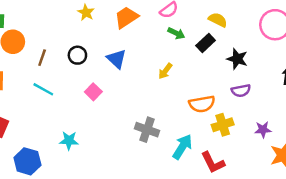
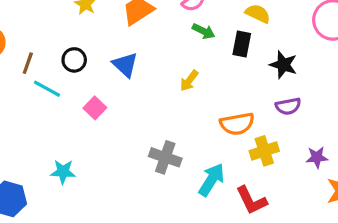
black rectangle: (206, 43) -> (242, 44), turned -36
cyan line: (43, 89) -> (47, 89), moved

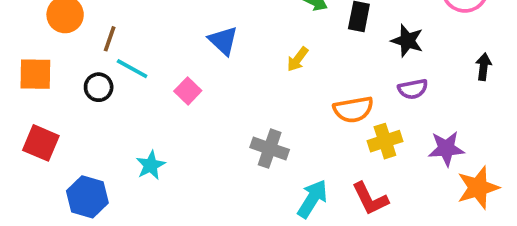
black circle: (74, 60) -> (99, 87), moved
purple star: (317, 157) -> (446, 149), size x1.4
cyan star: (63, 172) -> (151, 165), turned -30
cyan arrow: (212, 180) -> (312, 199), moved

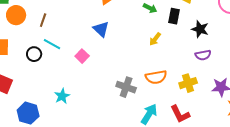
brown line: (110, 39) -> (43, 20), moved
yellow arrow: (298, 59) -> (155, 39), moved
orange semicircle: (353, 109) -> (156, 77), moved

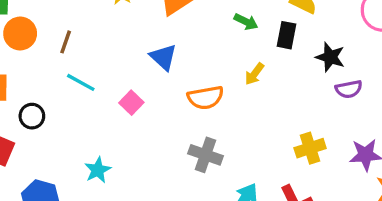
black circle: (34, 54) -> (32, 116), moved
purple semicircle: (203, 55) -> (349, 89), moved
orange semicircle: (156, 77) -> (206, 98), moved

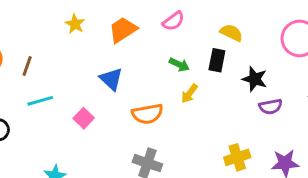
green arrow: (246, 22) -> (179, 65), moved
cyan line: (81, 82) -> (40, 101), turned -45

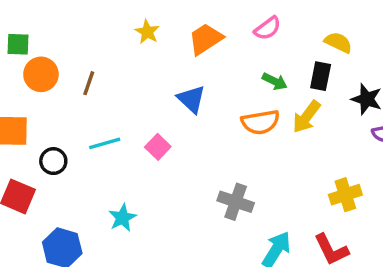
yellow arrow: (189, 94) -> (306, 117), moved, size x1.4
cyan line: (40, 101) -> (105, 143), moved
orange semicircle: (147, 114) -> (260, 122), moved

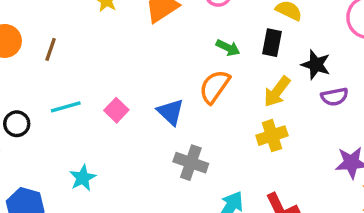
blue triangle: (191, 99) -> (171, 112), moved
yellow arrow: (306, 117) -> (277, 92), moved
orange semicircle: (260, 122) -> (214, 87), turned 135
yellow cross: (345, 195) -> (272, 136), moved

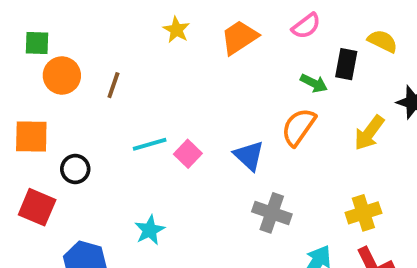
black rectangle: (272, 43) -> (346, 64), moved
cyan line: (66, 107) -> (150, 144), moved
yellow cross: (272, 136) -> (363, 213), moved

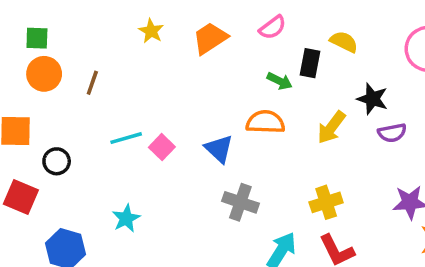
green square: (37, 43) -> (37, 38), moved
orange semicircle: (299, 127) -> (265, 122), turned 57

